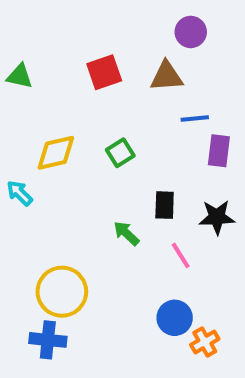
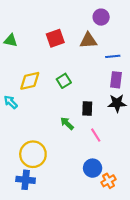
blue line: (195, 119) -> (113, 56), moved
black star: (217, 217) -> (117, 103), moved

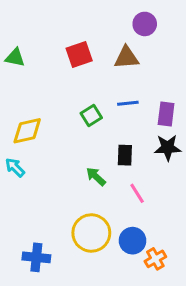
blue line: (113, 56) -> (128, 103), moved
yellow diamond: (30, 81) -> (27, 131), moved
cyan arrow: (11, 102) -> (15, 167), moved
yellow circle: (33, 154) -> (91, 233), moved

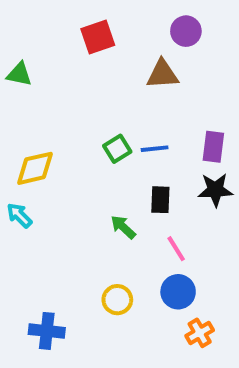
red square: (79, 54) -> (98, 37), moved
blue line: (128, 103) -> (155, 149), moved
yellow circle: (91, 233) -> (117, 300), size x0.6
blue circle: (133, 241) -> (178, 292), moved

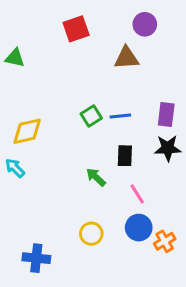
orange cross: (200, 333) -> (165, 241), moved

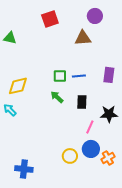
green square: (91, 116) -> (60, 76), turned 32
black star: (168, 148) -> (109, 114), moved
green arrow: (96, 177) -> (57, 97), moved
pink line: (137, 194) -> (90, 127), turned 56
yellow circle: (91, 234) -> (70, 156), moved

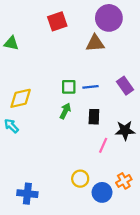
purple circle: (95, 16) -> (109, 18), size x1.5
purple rectangle: (109, 75) -> (125, 86), turned -42
green arrow: (57, 97) -> (65, 111), turned 72
blue circle: (91, 149) -> (102, 192), moved

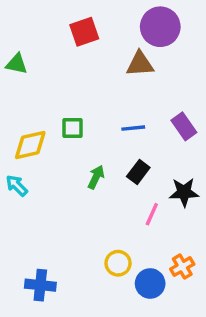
green square: (69, 87) -> (72, 128), moved
green arrow: (65, 111) -> (96, 177), moved
black rectangle: (94, 117) -> (138, 172), turned 35

